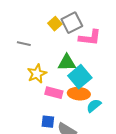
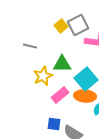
green triangle: (67, 63) -> (62, 64), moved
pink rectangle: (54, 93) -> (60, 95), turned -54

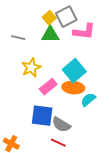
green triangle: (62, 64) -> (50, 35), moved
blue square: (54, 124) -> (42, 116), size x1.6

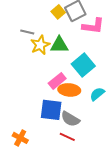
green triangle: (50, 35) -> (59, 45), moved
yellow star: (31, 68) -> (40, 45), moved
orange ellipse: (73, 88) -> (69, 90), moved

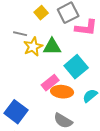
yellow square: (58, 12) -> (41, 13), moved
blue square: (51, 110) -> (16, 112), moved, turned 30

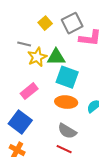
cyan square: (76, 67) -> (67, 77), moved, turned -30
pink rectangle: (50, 83) -> (29, 91), moved

